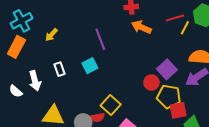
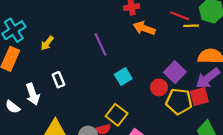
red line: (175, 18) -> (180, 16), turned 42
yellow line: (185, 28) -> (191, 26), turned 64
cyan square: (90, 66) -> (123, 76), moved
red square: (178, 110) -> (199, 97), moved

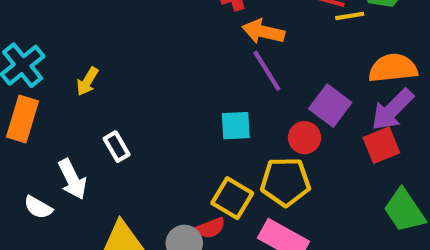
purple line: (100, 44) -> (267, 71), moved
cyan square: (123, 76) -> (236, 126), turned 35
yellow pentagon: (179, 101) -> (285, 182), moved

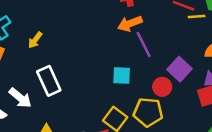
orange arrow: (263, 32) -> (130, 24), moved, turned -40
white rectangle: (117, 147) -> (49, 81), size x1.6
white arrow: (72, 179) -> (20, 98), turned -30

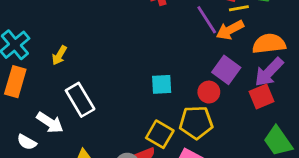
orange arrow: (130, 24) -> (230, 30), moved
purple line: (144, 44) -> (207, 20), moved

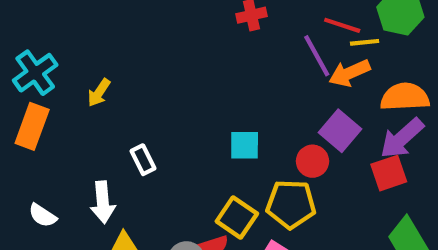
white rectangle: (80, 100) -> (143, 160), moved, size x0.6
white arrow: (50, 123) -> (103, 202), moved, turned 48

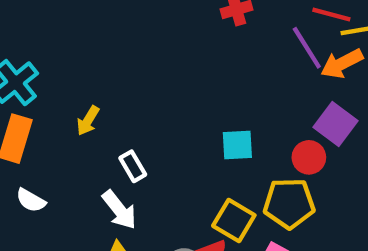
yellow arrow: (99, 93) -> (88, 121), moved
white arrow: (103, 202) -> (119, 210), moved, turned -30
white semicircle: (43, 215) -> (31, 200), moved

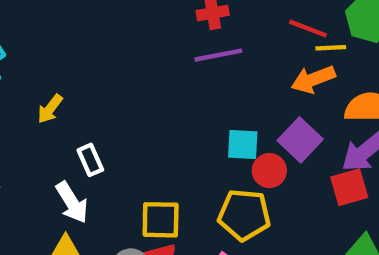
purple line: (307, 48) -> (218, 55), moved, turned -75
cyan square: (237, 145) -> (243, 145), moved
yellow square: (234, 221) -> (161, 220), moved, turned -36

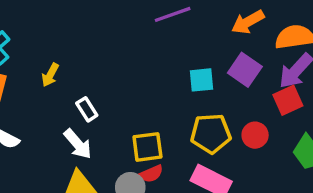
red circle: (269, 171) -> (255, 135), moved

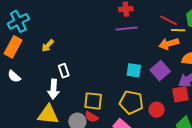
white arrow: (78, 144) -> (53, 89), turned 30
red semicircle: (151, 174) -> (91, 117), turned 40

